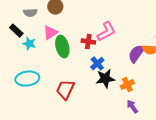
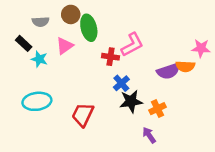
green ellipse: (62, 47) -> (89, 28), moved
purple semicircle: (136, 54) -> (168, 71), turned -144
purple arrow: (132, 107) -> (149, 135), moved

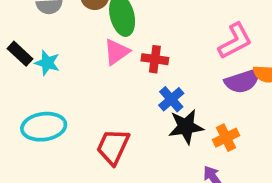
black rectangle: (24, 43) -> (20, 54), moved
pink L-shape: (132, 45) -> (235, 41), moved
pink triangle: (65, 46) -> (117, 52), moved

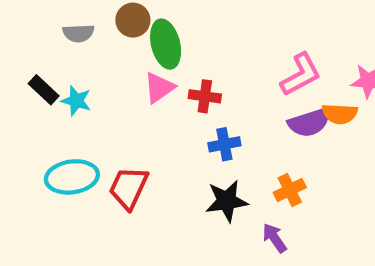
blue cross: (171, 99) -> (224, 144), turned 30
black star: (186, 127) -> (227, 201), moved
red trapezoid: (113, 147) -> (129, 188), moved

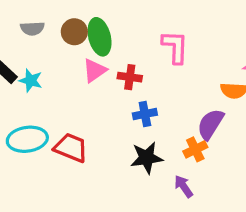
brown circle: (133, 20) -> (74, 32), moved
pink L-shape: (301, 75) -> (175, 47), moved, turned -60
purple semicircle: (309, 122) -> (210, 124), moved, turned 140
red trapezoid: (129, 188) -> (71, 148), turned 87

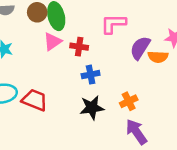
pink L-shape: (175, 47) -> (113, 24), turned -92
purple semicircle: (210, 124) -> (140, 48), moved
purple arrow: (184, 186) -> (136, 132), moved, size x1.5

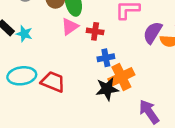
orange cross: (129, 101) -> (121, 77), moved, size x1.5

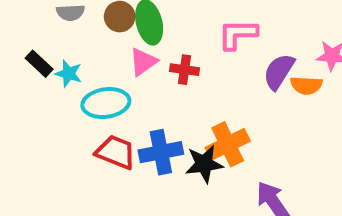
blue cross: (106, 58) -> (161, 152), moved, size x1.5
cyan ellipse: (22, 76) -> (106, 103), moved

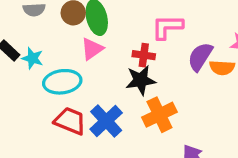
red cross: (184, 70) -> (144, 55), moved
blue cross: (161, 152) -> (106, 121), turned -32
black star: (204, 164) -> (141, 80), moved

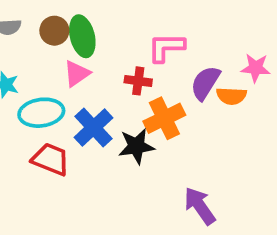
black star: (141, 80) -> (136, 146), moved
orange cross: (159, 115) -> (164, 118), moved
blue cross: (106, 121) -> (93, 128), moved

